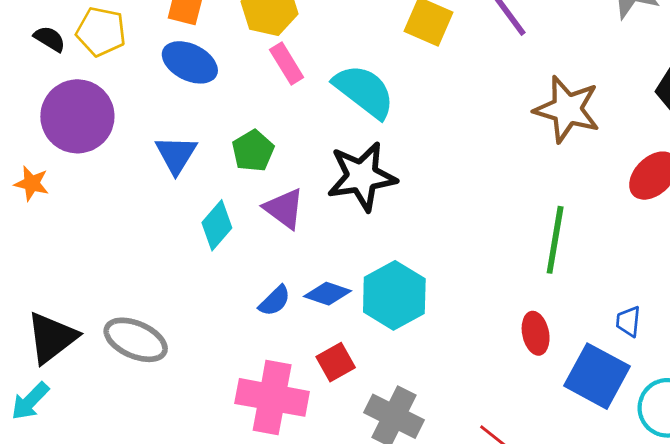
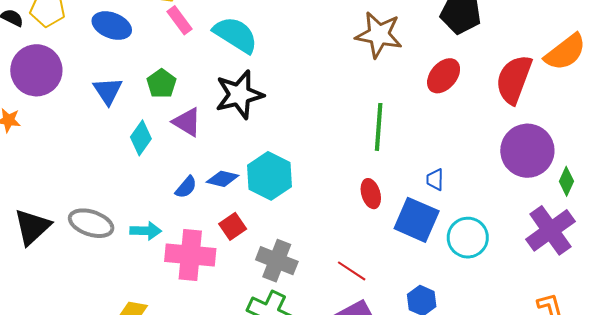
cyan arrow: (30, 401) -> (146, 231), moved, turned -128

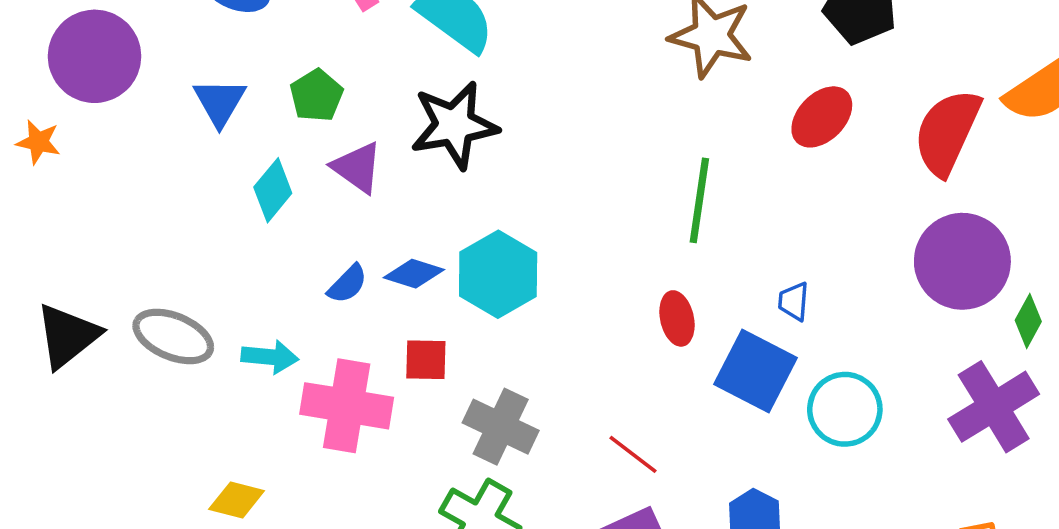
red square: (233, 226) -> (426, 360), turned 32

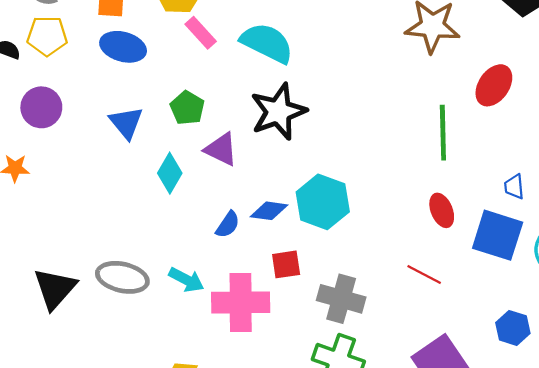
purple circle: (95, 56) -> (41, 107), size x0.7
red ellipse: (822, 117) -> (494, 85), moved
cyan arrow: (270, 357) -> (186, 280), turned 32
red line: (633, 454) -> (424, 274), moved

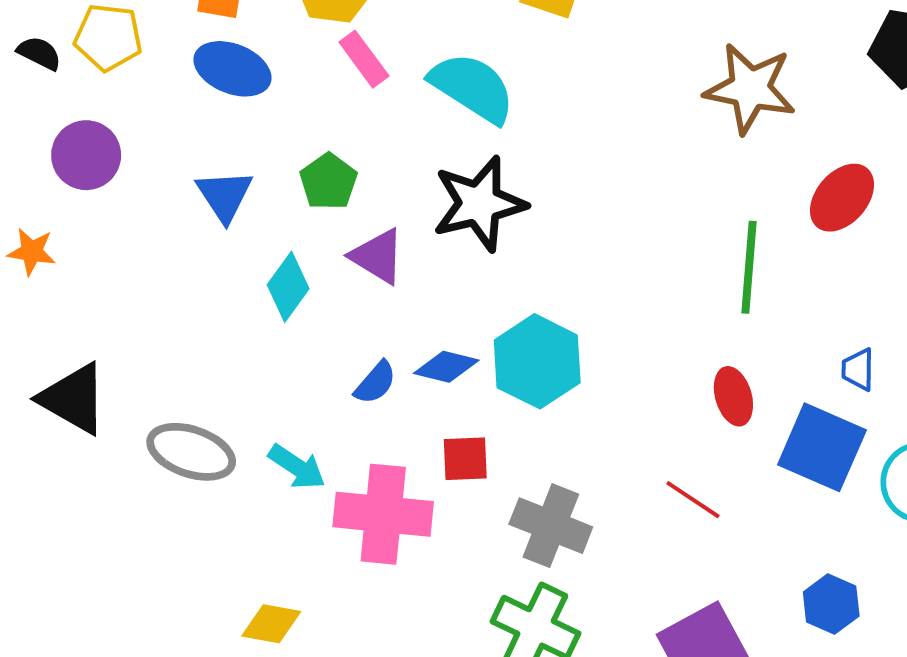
black triangle: (55, 289) -> (73, 399), moved, turned -48

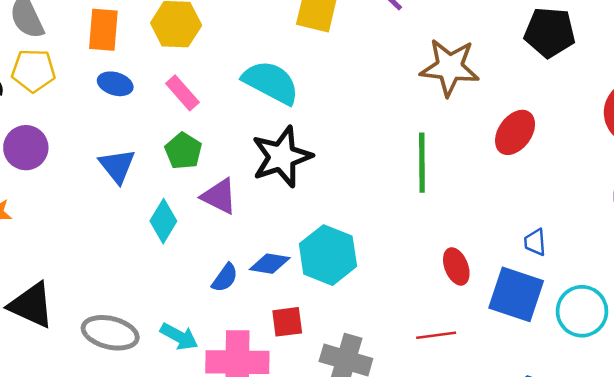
pink rectangle: (364, 59) -> (182, 93), moved
blue ellipse: (232, 69) -> (115, 84), size x0.7
green line: (749, 267) -> (422, 163), moved
red line: (693, 500) -> (436, 335), turned -36

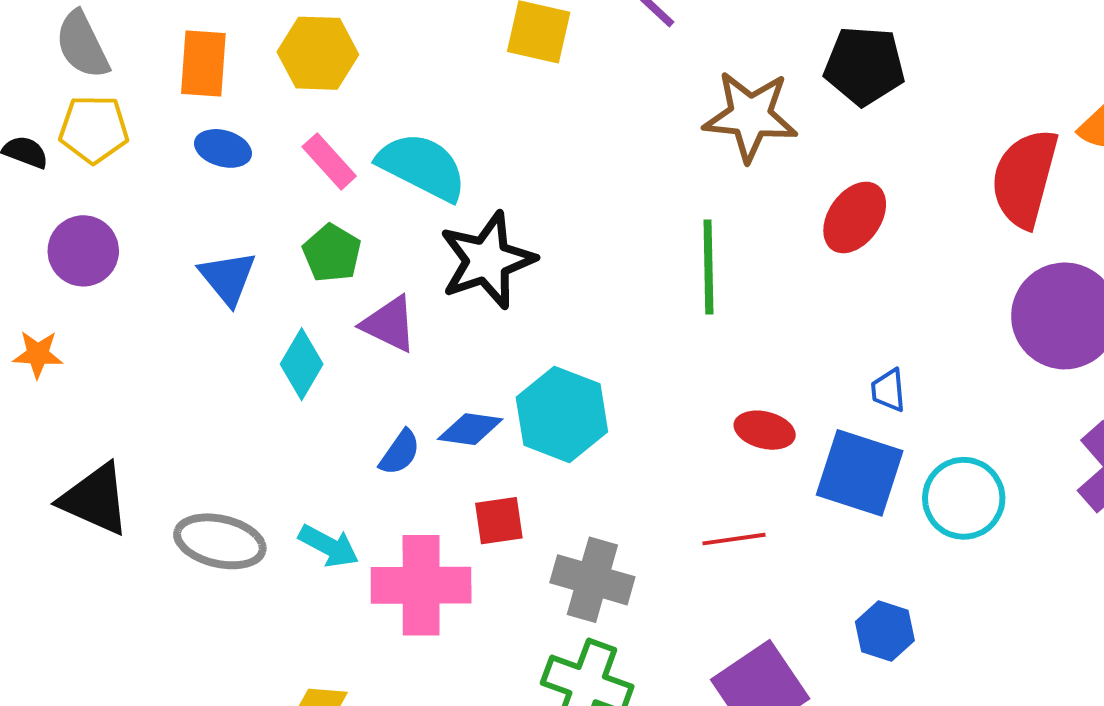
black pentagon: (550, 32) -> (864, 66), moved
cyan semicircle: (271, 82) -> (422, 167), moved
red ellipse: (456, 266) -> (765, 430), turned -54

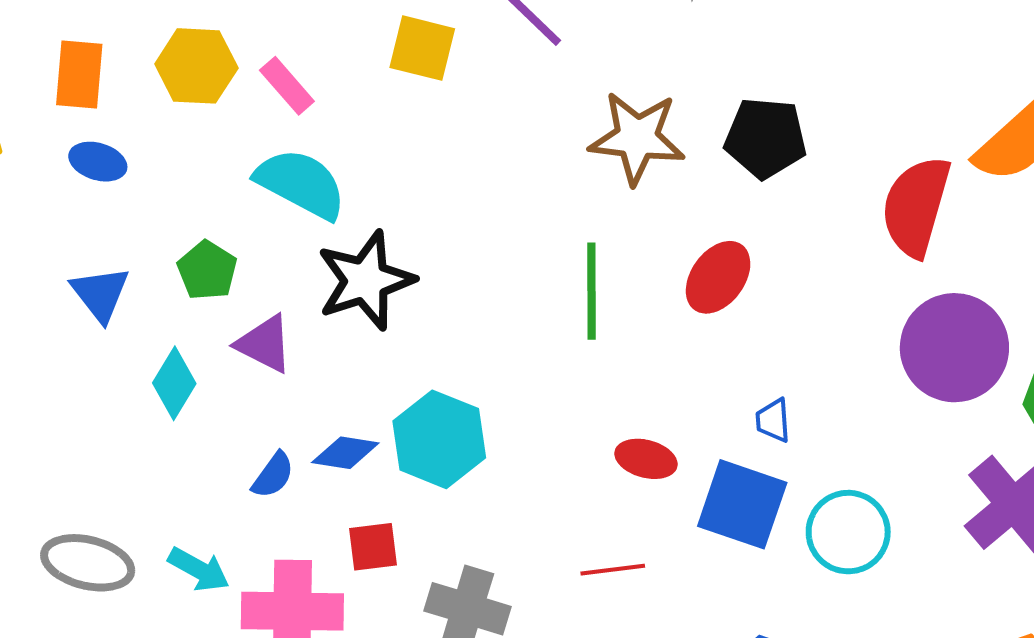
black pentagon: (864, 66) -> (766, 138), moved
pink rectangle: (329, 161) -> (287, 86), moved
red ellipse: (855, 217) -> (718, 277), moved

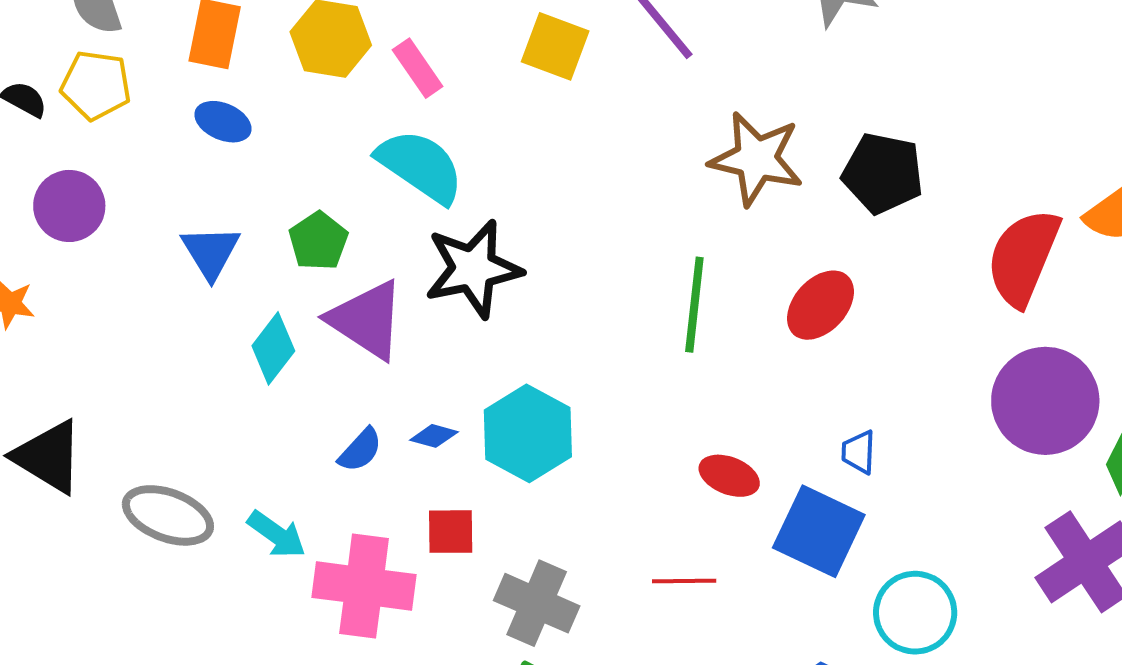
purple triangle: (265, 344) -> (367, 320), size x1.4
blue diamond: (345, 453) -> (434, 436), size x0.7
cyan circle: (848, 532) -> (915, 613), moved

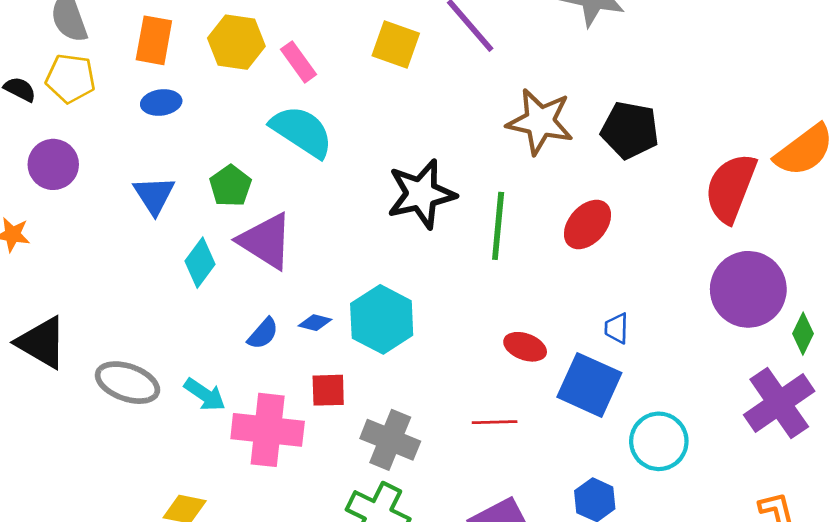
blue ellipse: (223, 122) -> (161, 102), turned -30
black star: (473, 269) -> (421, 194), moved

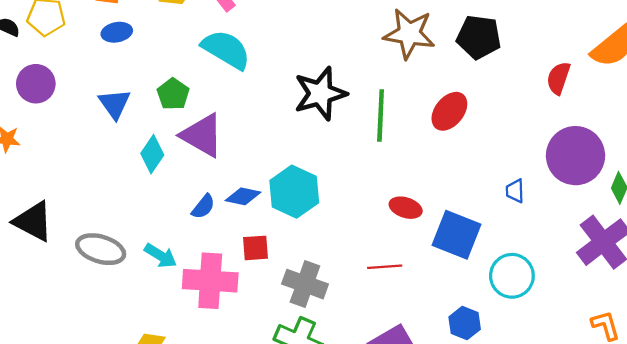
red semicircle: (731, 188) -> (558, 78), size x0.6
blue diamond: (315, 323) -> (243, 196), size x1.4
blue trapezoid: (617, 328) -> (515, 191), moved

